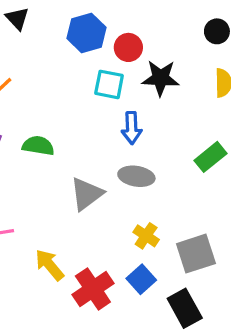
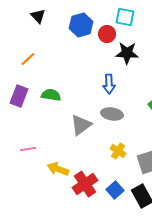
cyan square: (109, 84) -> (125, 17), moved
yellow arrow: (49, 265) -> (58, 169), turned -30
blue square: (141, 279) -> (115, 190), moved

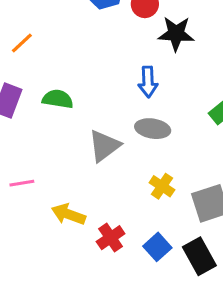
red cross: (85, 184) -> (111, 238), size x0.7

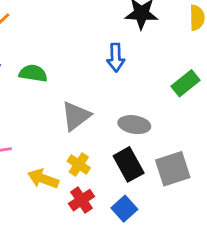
gray ellipse: (153, 129) -> (134, 125), moved
yellow cross: (162, 186) -> (79, 164), moved
black rectangle: (199, 256) -> (129, 164), moved

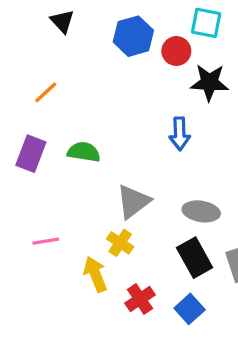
yellow cross: (79, 164) -> (120, 243), moved
yellow arrow: (43, 179) -> (95, 274), turned 48

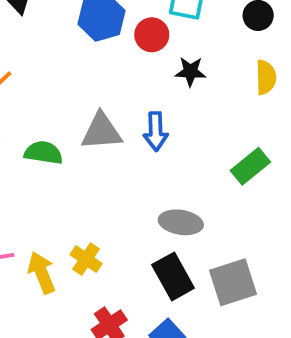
black star: (209, 82) -> (190, 72), size x0.7
gray triangle: (133, 201) -> (101, 131), moved, turned 33
yellow arrow: (95, 274) -> (42, 273), moved

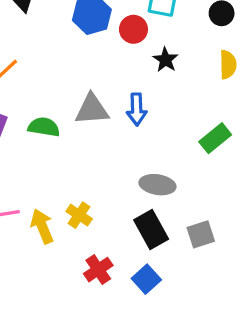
black star: (190, 72) -> (166, 60), turned 30
gray square: (233, 282) -> (201, 234), size x0.7

